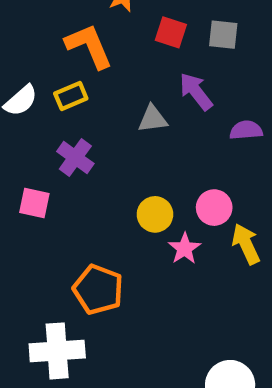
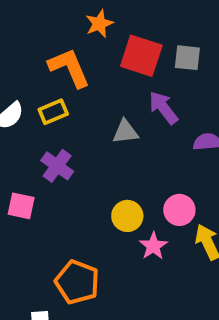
red square: (171, 32) -> (141, 56), size x1.5

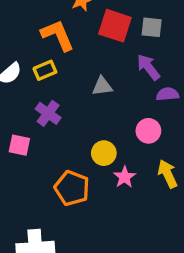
purple arrow: (163, 108) -> (148, 67), moved
pink circle: (179, 210) -> (148, 131), moved
orange pentagon: (77, 282) -> (72, 188), moved

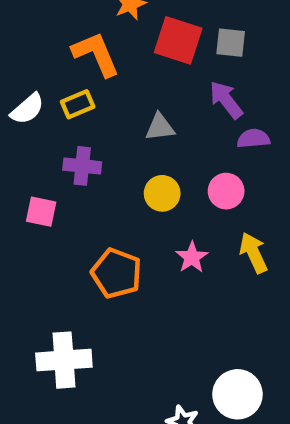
purple cross: (48, 113) -> (82, 166), turned -30
yellow circle: (104, 153) -> (162, 193), moved

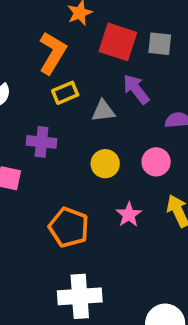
orange L-shape: (96, 54) -> (52, 53), turned 54
purple arrow: (226, 100) -> (136, 89), moved
yellow rectangle: (78, 104) -> (65, 93), moved
white cross: (64, 360) -> (80, 296), moved

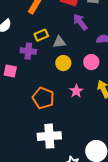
yellow rectangle: (65, 93) -> (41, 35), moved
gray triangle: (103, 111) -> (59, 42), moved

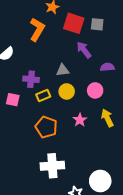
yellow rectangle: (41, 35) -> (43, 96), moved

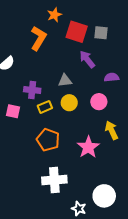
pink star: (80, 120) -> (88, 147), moved, size x1.5

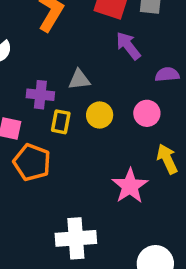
gray triangle: (65, 80) -> (79, 80), moved
yellow rectangle: (45, 107) -> (61, 122), turned -56
orange pentagon: (48, 140) -> (32, 162), moved

